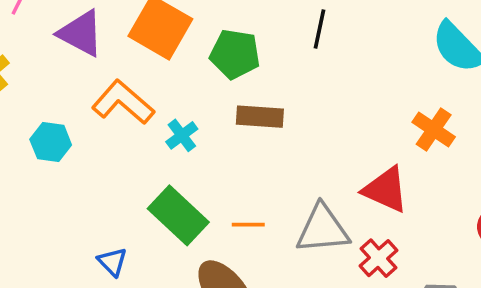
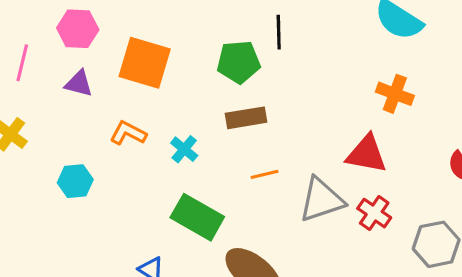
purple triangle: (81, 33) -> (79, 84), size x0.7
green pentagon: (235, 54) -> (239, 62), moved
orange L-shape: (123, 102) -> (128, 133), size x0.7
orange line: (248, 225) -> (265, 174), moved

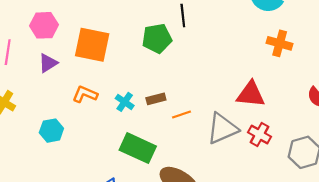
purple triangle: (79, 84) -> (48, 63), turned -42
orange cross: (395, 94) -> (280, 43), moved
brown rectangle: (246, 118) -> (156, 99), moved, size x0.7

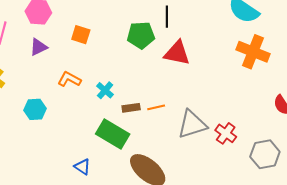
orange cross: (280, 43) -> (253, 52), size x1.4
orange square: (92, 45) -> (81, 35), size x0.6
red triangle: (251, 94) -> (177, 53), moved
brown rectangle: (156, 99) -> (131, 108), moved

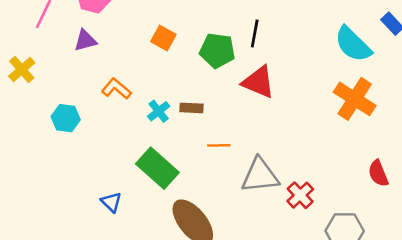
orange square: (81, 35) -> (163, 38), moved
brown rectangle: (131, 108) -> (191, 108), moved

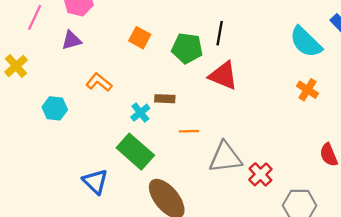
orange cross: (355, 99) -> (308, 90), size x0.6
cyan cross: (159, 111) -> (140, 113), moved
blue triangle: (111, 202) -> (95, 182), size x1.4

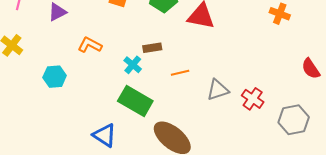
gray triangle: (225, 157) -> (218, 90), size x0.7

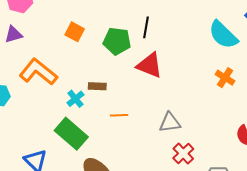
orange L-shape: (90, 45) -> (38, 72), size x1.6
gray triangle: (218, 90) -> (170, 123), moved

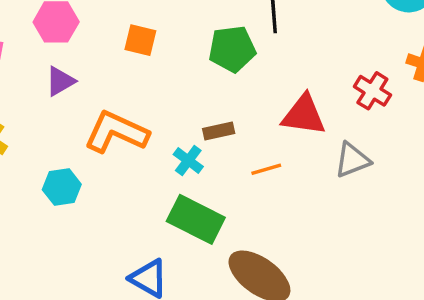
orange square: (75, 32) -> (140, 40), moved
red triangle: (150, 65) -> (304, 115), moved
red cross: (183, 154) -> (372, 91), moved

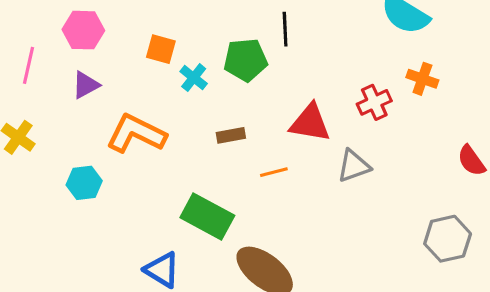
red cross: (372, 91) -> (374, 102), turned 32
cyan cross: (188, 161) -> (194, 78), moved

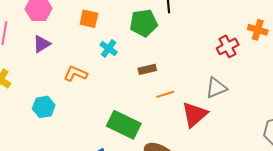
cyan cross: (194, 78) -> (109, 49), moved
red triangle: (310, 123) -> (195, 114), moved, turned -48
orange L-shape: (136, 134) -> (76, 74), size x0.6
brown rectangle: (231, 135) -> (147, 69), moved

